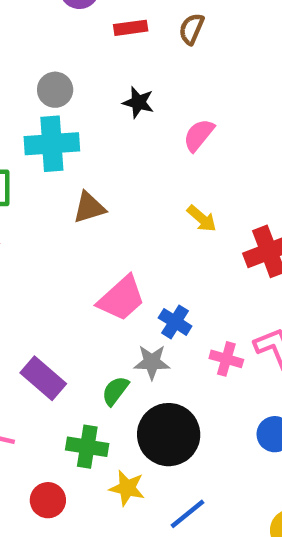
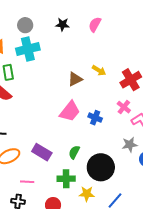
pink semicircle: (199, 135) -> (95, 25), moved
brown triangle: (89, 208) -> (75, 79), moved
pink cross: (226, 359) -> (124, 107), moved, turned 32
gray star: (152, 362) -> (130, 145), moved

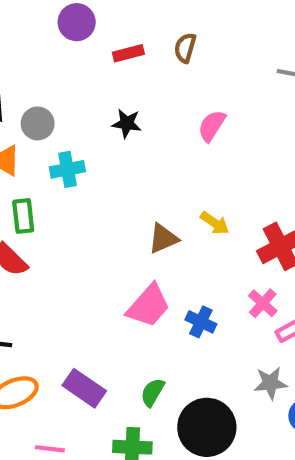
black star: (62, 24) -> (127, 123), moved
gray circle: (25, 25) -> (38, 123), moved
cyan cross: (28, 49) -> (67, 169), size x0.7

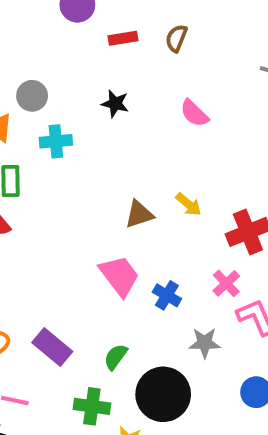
pink semicircle: (212, 126) -> (194, 113), turned -84
pink trapezoid: (148, 306) -> (119, 276), turned -84
gray star: (270, 383) -> (205, 343), moved

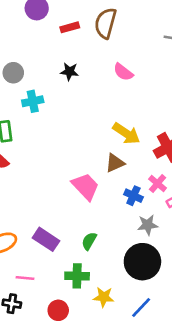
brown semicircle: (176, 38) -> (105, 23), size x1.6
yellow arrow: (189, 204) -> (126, 133), size x1.5
brown triangle: (139, 214) -> (115, 163), moved
blue cross: (167, 295) -> (133, 196), moved
black circle: (163, 394) -> (142, 262), moved

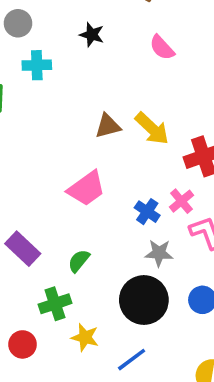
brown triangle: (115, 163) -> (108, 126), moved
pink trapezoid: (85, 186) -> (86, 189), turned 88
green cross: (77, 276) -> (55, 304), turned -30

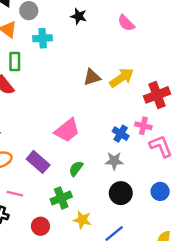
yellow arrow: (152, 129) -> (122, 78), turned -75
pink trapezoid: (86, 189) -> (67, 130), moved
pink cross: (181, 201) -> (143, 126), turned -35
gray star: (159, 253) -> (114, 161), moved
black circle: (144, 300) -> (121, 193), size x0.7

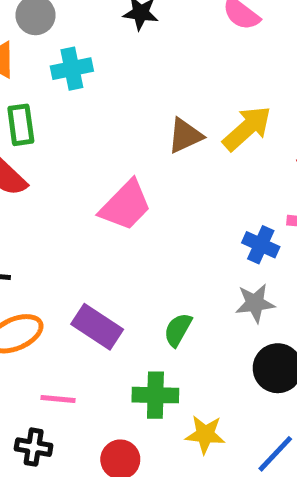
pink trapezoid: (67, 130) -> (126, 205), moved
green cross: (61, 198) -> (155, 395), turned 30

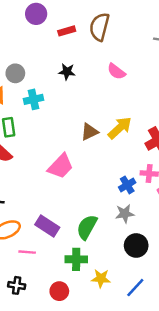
blue cross: (261, 245) -> (127, 185), turned 35
green semicircle: (178, 330) -> (87, 227), size x1.5
pink line: (58, 399) -> (27, 252), moved

